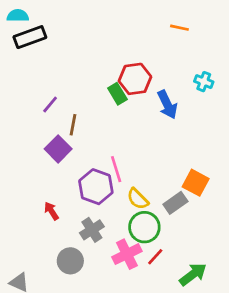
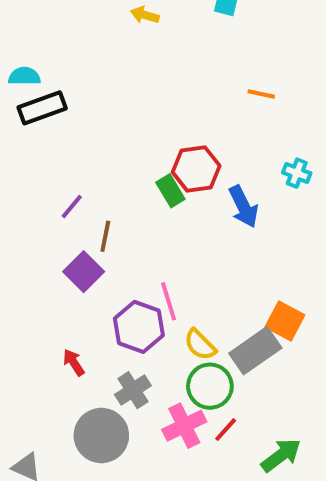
gray rectangle: (175, 203) -> (255, 351), size x1.4
gray circle: (70, 261) -> (101, 435), size x1.4

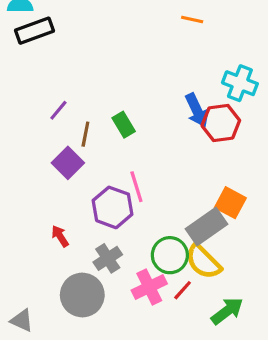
orange line: (261, 94) -> (192, 19), moved
red hexagon: (196, 169) -> (221, 123), moved
cyan cross: (297, 173) -> (240, 83), size x1.5
green rectangle: (170, 191) -> (124, 125), moved
yellow semicircle: (200, 345) -> (203, 262), moved, size x1.4

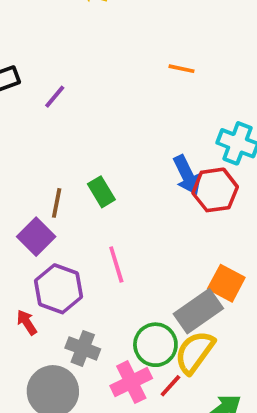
purple line: (58, 110) -> (55, 97), moved
purple hexagon: (113, 207) -> (58, 289), moved
gray cross: (108, 258) -> (83, 348), turned -36
yellow semicircle: (203, 262) -> (195, 352), turned 81

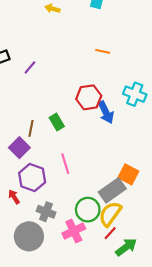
red hexagon: (215, 190) -> (89, 97), moved
red line: (170, 386) -> (110, 233), moved

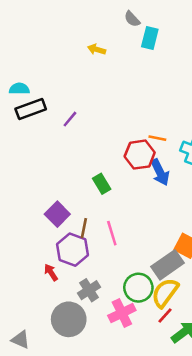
orange line: (103, 51) -> (157, 138), moved
brown line: (31, 128) -> (84, 228), moved
gray cross: (46, 212) -> (89, 290), turned 36

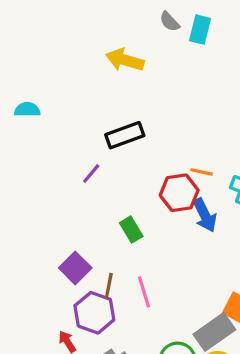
cyan rectangle: (150, 38) -> (200, 30), moved
yellow arrow: (97, 49) -> (125, 60), size x1.6
black rectangle: (31, 109) -> (125, 135), moved
purple line: (70, 119) -> (91, 174), moved

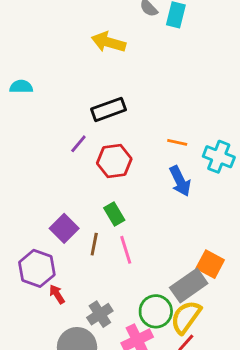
red hexagon: (179, 193) -> (114, 161), moved
green rectangle: (131, 230) -> (114, 214), moved
purple hexagon: (94, 313) -> (37, 268), moved

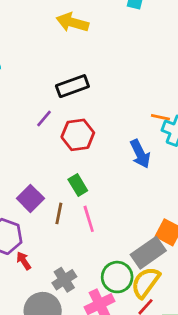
orange line: (177, 142) -> (160, 117), moved

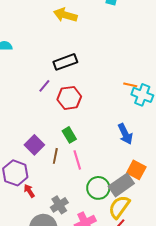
blue arrow: (140, 154) -> (125, 134), moved
green circle: (117, 277) -> (98, 188), moved

